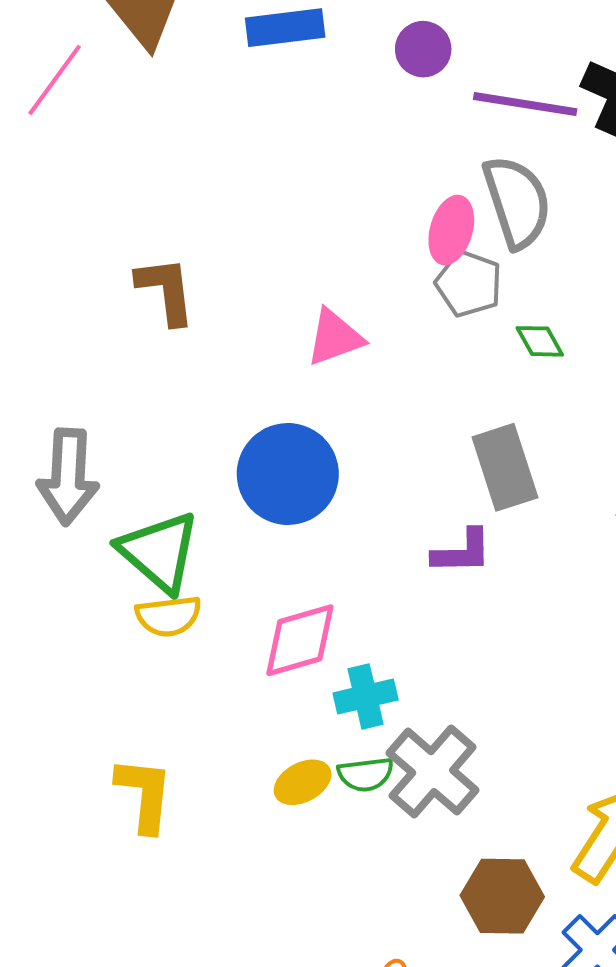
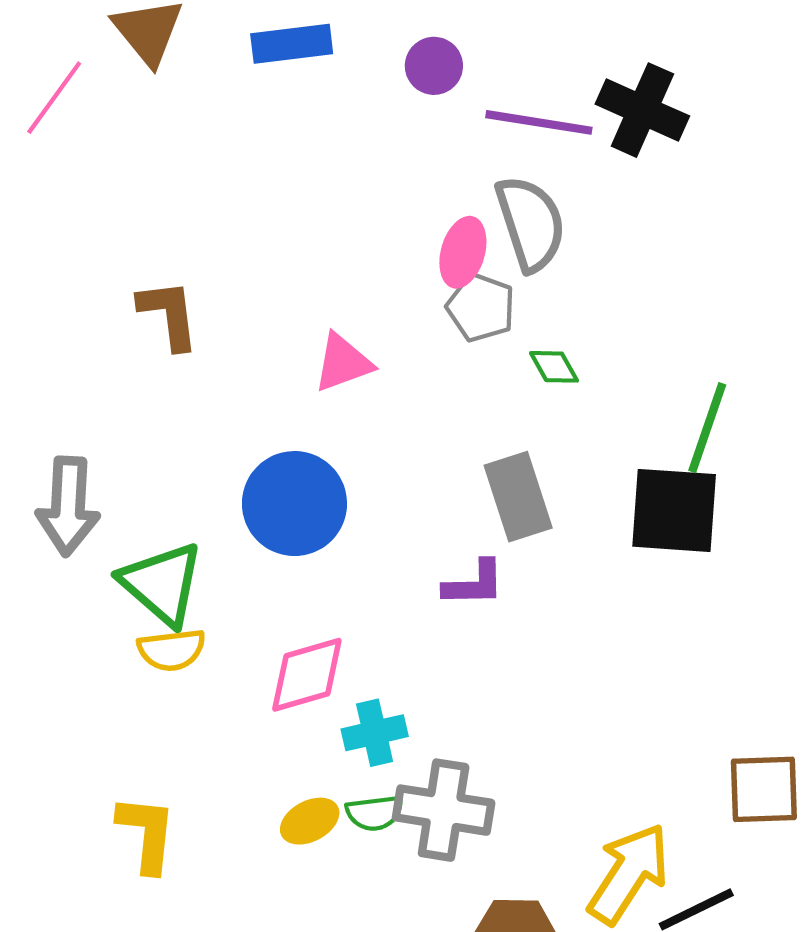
gray cross: (433, 772) -> (444, 810), turned -32

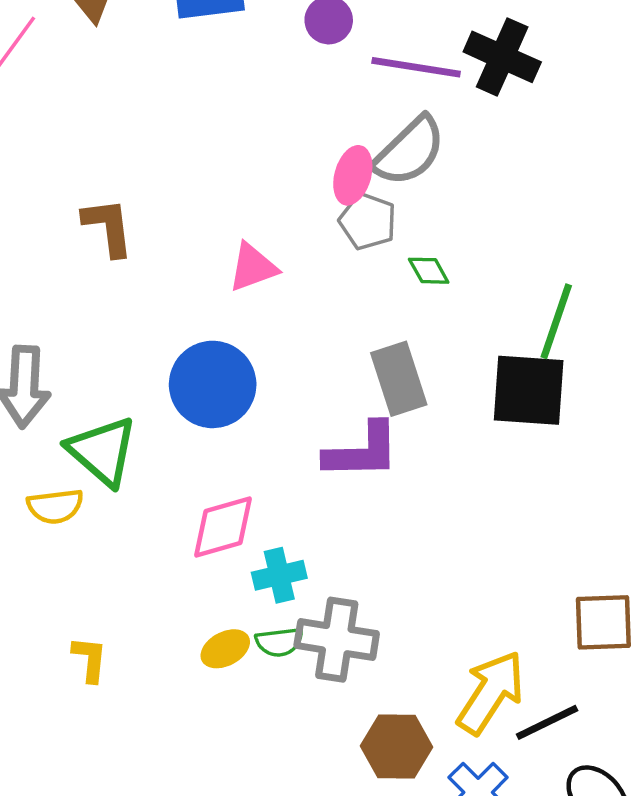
gray semicircle: (531, 223) -> (409, 151), turned 64
purple L-shape: (474, 584) -> (362, 451), size x1.5
yellow semicircle: (172, 650) -> (55, 506), moved
yellow L-shape: (147, 834) -> (90, 659), size x0.7

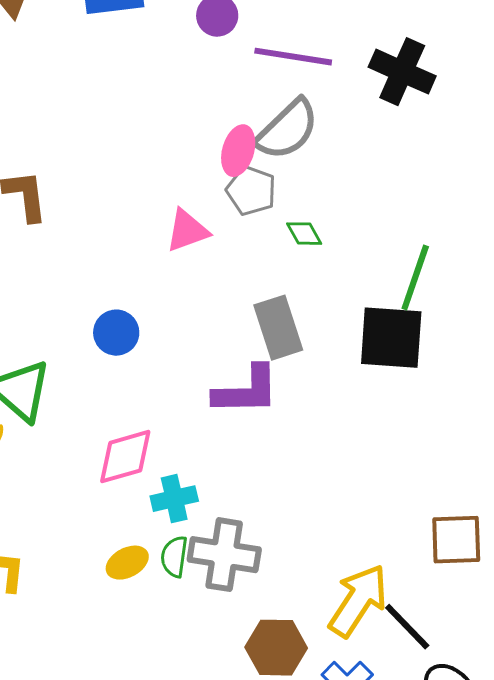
black cross: (502, 57) -> (402, 72), moved
pink triangle: (253, 267) -> (187, 231), moved
blue circle: (213, 384) -> (116, 333), size x0.6
green semicircle: (279, 642) -> (174, 557), turned 105
black line: (547, 722) -> (407, 627), turned 72

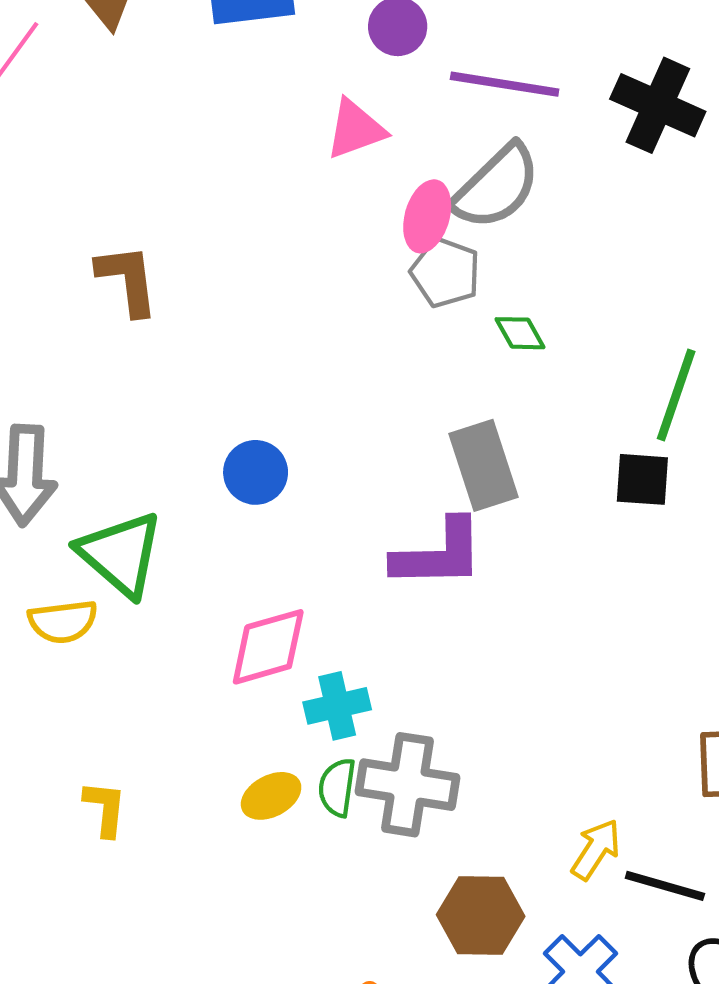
pink triangle: (187, 231) -> (355, 129), moved
black square: (391, 338) -> (642, 479), size x0.6
yellow arrow: (358, 601) -> (596, 849), size x0.6
black line: (407, 627) -> (665, 886), turned -30

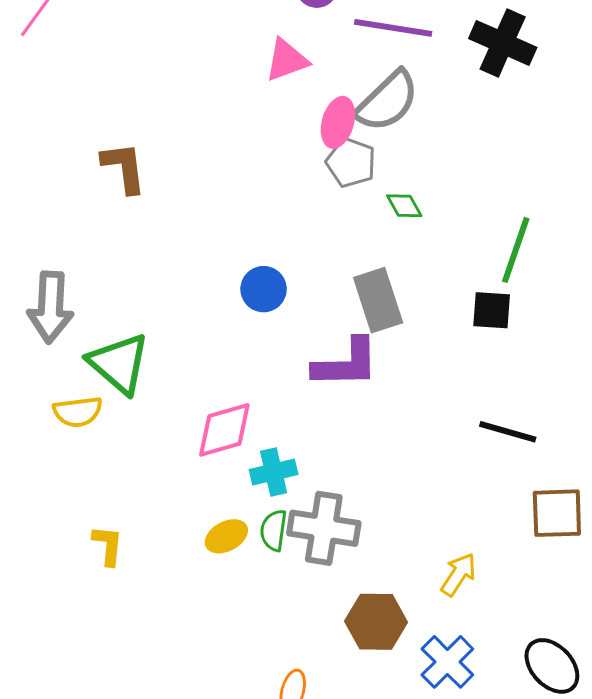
blue circle: (256, 472) -> (264, 289), moved
black line: (665, 886) -> (508, 432), moved

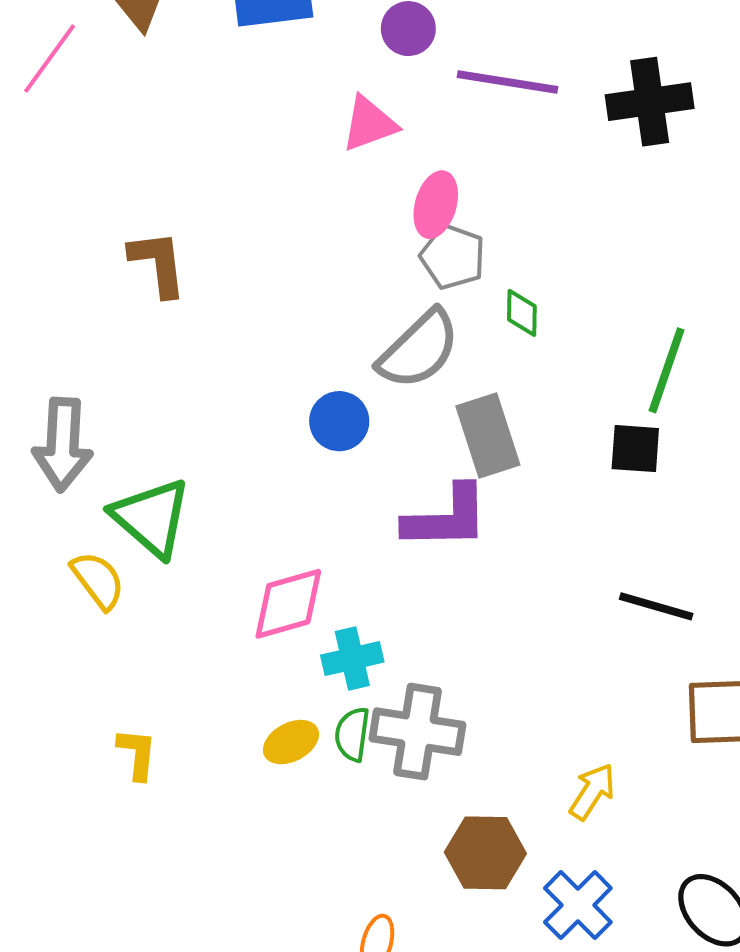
black cross: (503, 43) -> (650, 102), turned -32
gray semicircle: (387, 101) -> (419, 349), moved
green diamond: (404, 206) -> (522, 313), turned 30
yellow semicircle: (78, 412) -> (98, 580), turned -120

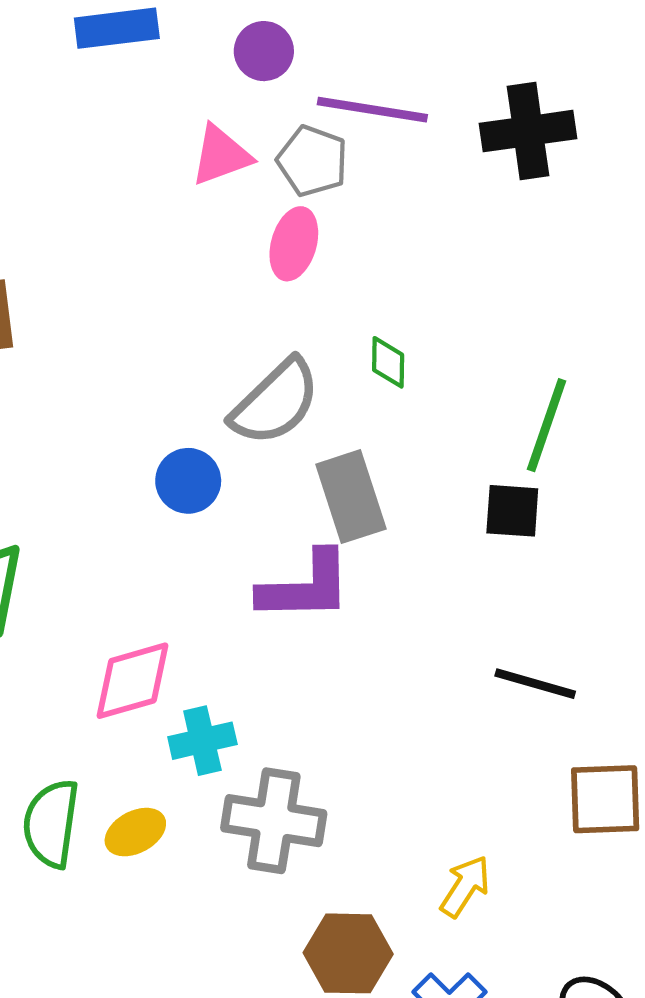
gray pentagon: (453, 257) -> (312, 161), moved
green semicircle: (352, 734) -> (51, 823), moved, size x1.5

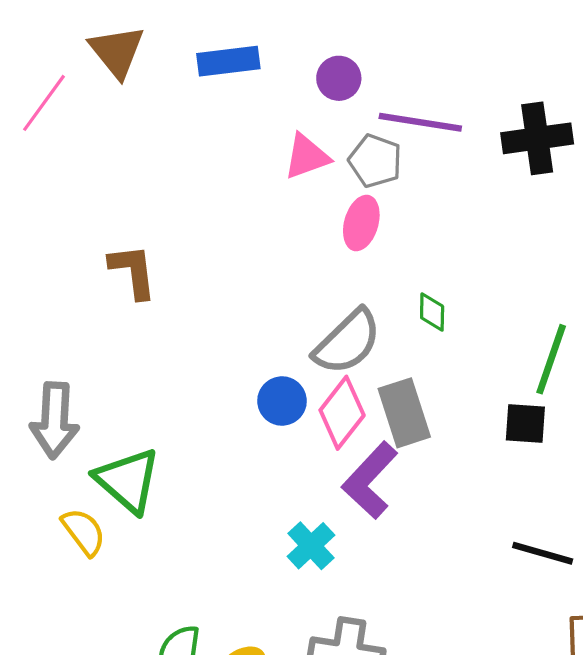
purple L-shape: (305, 586) -> (370, 480), turned 134
pink diamond: (133, 681) -> (342, 413), moved, turned -36
cyan cross: (202, 741) -> (311, 546), moved, turned -30

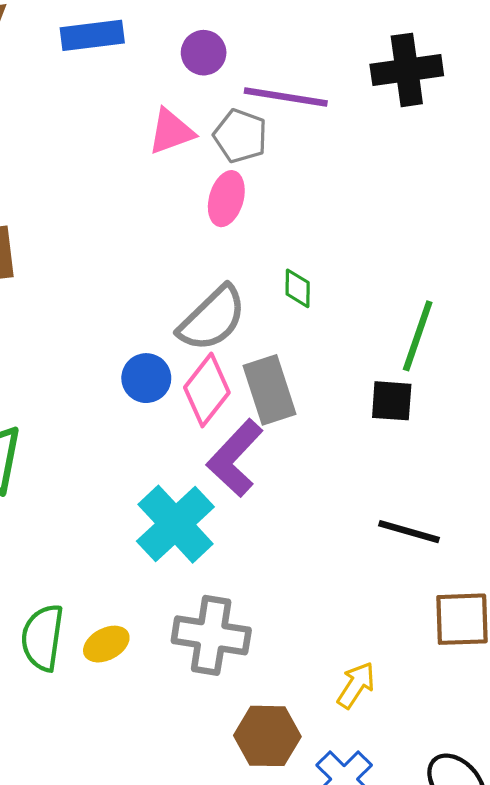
black cross: (537, 138) -> (407, 70), moved
cyan cross: (311, 546) -> (175, 524), size x1.6

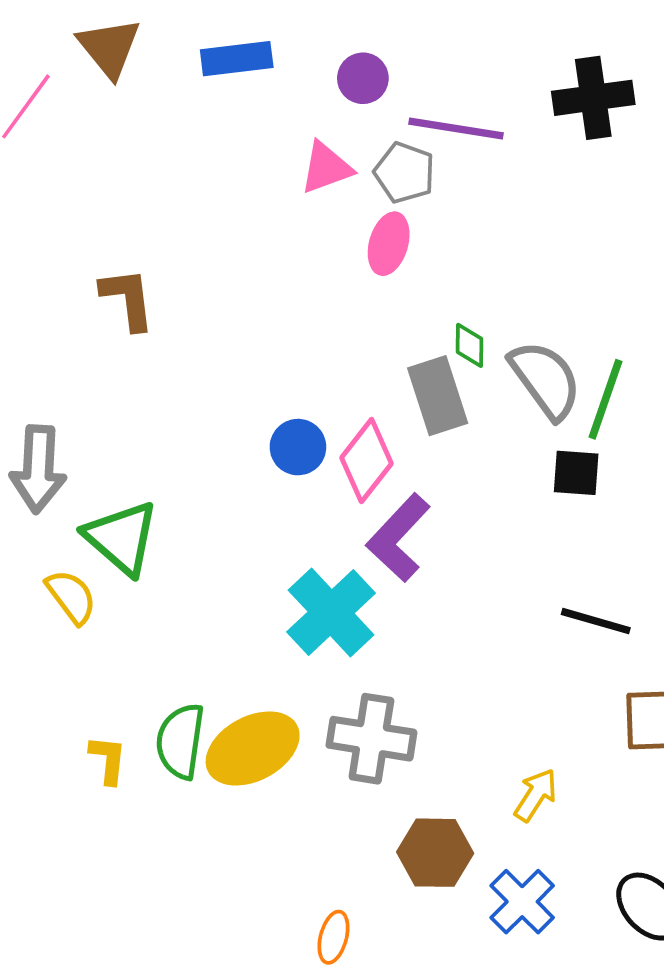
gray semicircle: (212, 319) -> (545, 380), moved, turned -82
gray rectangle: (270, 390) -> (438, 396), moved
yellow ellipse: (106, 644) -> (253, 748), size x1.8

